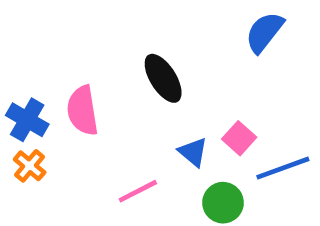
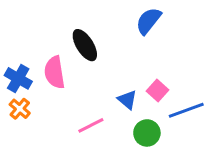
blue semicircle: (264, 32) -> (148, 21), moved
black ellipse: (163, 78) -> (85, 45), moved

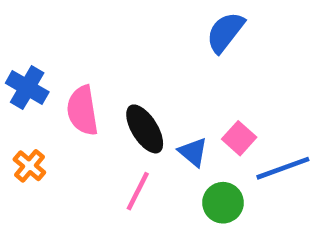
black ellipse: (85, 45) -> (145, 129), moved
blue cross: (18, 78) -> (27, 87), moved
pink line: (91, 125) -> (138, 191), turned -36

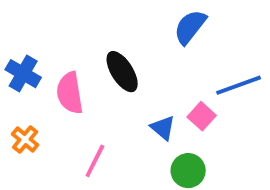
black ellipse: (145, 129) -> (122, 72), moved
blue line: (283, 168) -> (239, 85), moved
pink line: (138, 191) -> (95, 161), moved

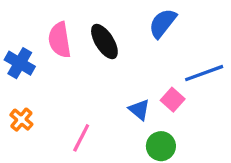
black ellipse: (122, 72) -> (104, 42), moved
pink semicircle: (70, 93) -> (60, 40), moved

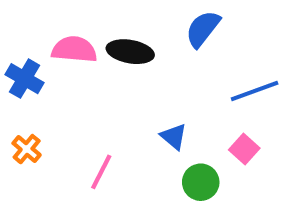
pink semicircle: (60, 40) -> (74, 50), turned 104
black ellipse: (104, 42) -> (130, 52), turned -48
pink square: (173, 100) -> (244, 149), moved

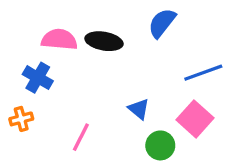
blue cross: (25, 79) -> (38, 78), moved
orange cross: (27, 149) -> (21, 119), turned 35
pink square: (244, 149) -> (195, 119), size x1.5

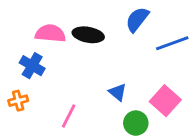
blue line: (203, 73) -> (172, 43), moved

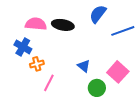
orange cross: (18, 101) -> (37, 64), moved

